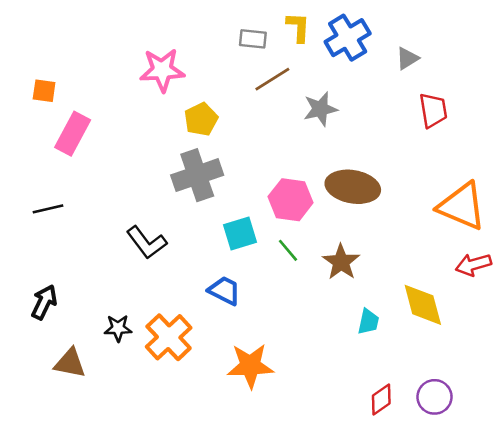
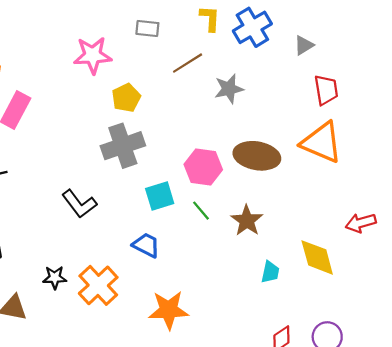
gray rectangle: (253, 39) -> (147, 28), moved
orange triangle: (462, 206) -> (322, 142), moved

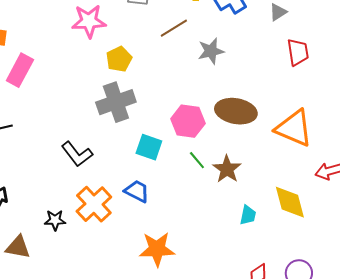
orange triangle: (322, 142) -> (294, 128), moved
cyan square: (160, 196) -> (149, 147), turned 36
green line: (201, 211) -> (197, 160), moved
orange cross: (98, 285) -> (94, 204), moved

